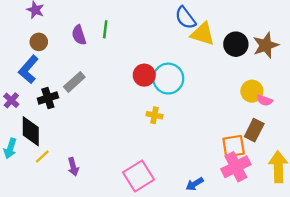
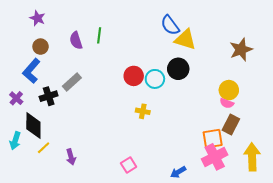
black circle: (236, 44) -> (178, 69), moved
cyan circle: (168, 79) -> (155, 79), size x0.7
pink semicircle: (264, 100) -> (227, 103), moved
pink square: (138, 176) -> (129, 165), size x0.6

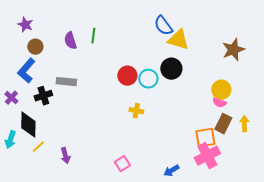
purple star: (37, 18) -> (25, 25), moved
gray rectangle: (72, 82) -> (66, 82), turned 48
yellow arrow: (252, 157) -> (244, 124), moved, size x0.6

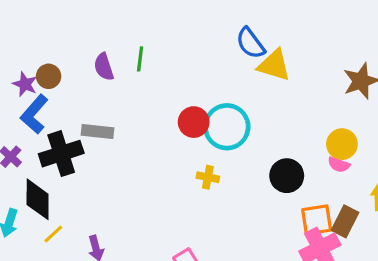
purple star: (25, 25) -> (25, 84), moved
black circle: (171, 69) -> (287, 176), moved
cyan circle: (148, 79) -> (227, 127), size x1.5
black cross: (43, 96) -> (61, 154), size x1.5
brown rectangle: (223, 124) -> (345, 221), moved

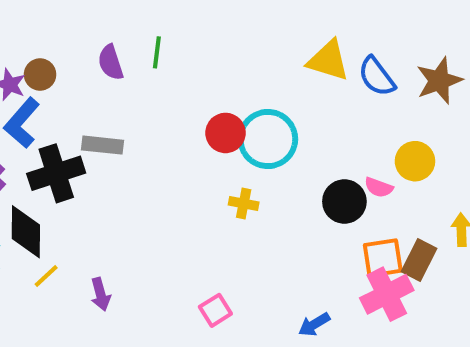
blue semicircle: (250, 43) -> (377, 77), moved
pink semicircle: (339, 165) -> (379, 187), moved

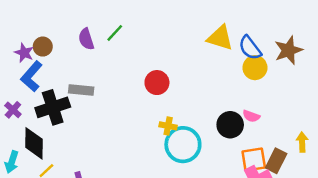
green line: (157, 52) -> (115, 33), turned 36
cyan circle: (268, 139) -> (183, 145), moved
yellow circle: (415, 161) -> (255, 68), moved

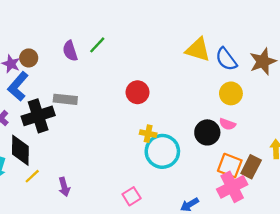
yellow circle: (255, 68) -> (231, 93), moved
orange square: (254, 159) -> (230, 166), turned 30

